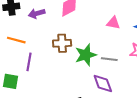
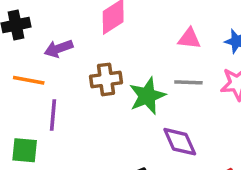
purple arrow: (37, 13) -> (59, 49), moved
gray line: (109, 59) -> (188, 82), moved

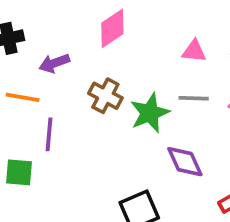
brown cross: (106, 79) -> (105, 96), turned 36

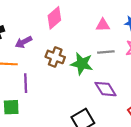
green star: (150, 113) -> (82, 64), turned -30

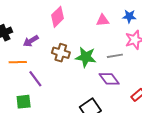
gray line: (106, 52) -> (115, 56), moved
purple line: (26, 83) -> (35, 79), turned -30

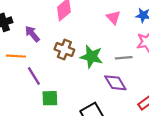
pink triangle: (103, 20) -> (113, 17), turned 48
purple arrow: (31, 41) -> (32, 34), turned 77
green square: (24, 102) -> (50, 98), moved

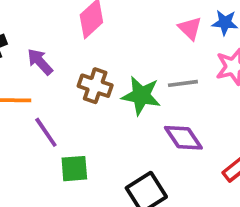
pink triangle: (113, 17) -> (190, 28), moved
gray line: (124, 58) -> (183, 83), moved

